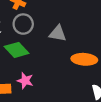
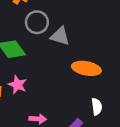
gray circle: (23, 24) -> (37, 22), moved

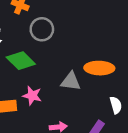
gray triangle: (60, 36) -> (71, 81), moved

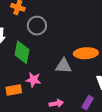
green diamond: (21, 61) -> (22, 52), turned 60

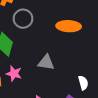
orange ellipse: (86, 53) -> (69, 26), moved

